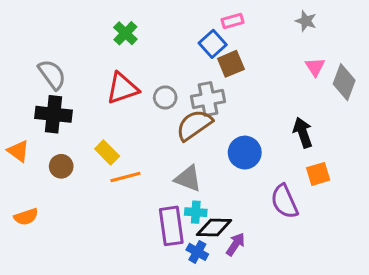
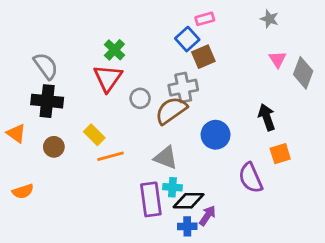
green cross: (125, 33) -> (114, 50), moved
red triangle: (122, 88) -> (108, 78), turned -36
gray circle: (165, 97) -> (140, 98), moved
blue cross: (197, 252) -> (187, 226), moved, turned -30

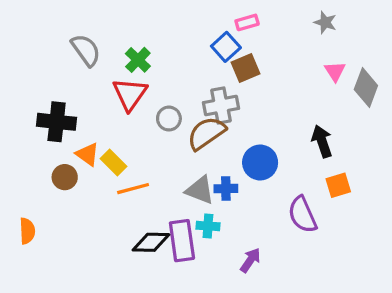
gray semicircle: (46, 66) -> (86, 50), moved
orange triangle: (16, 133) -> (87, 154), moved
orange semicircle: (23, 191) -> (27, 231), turned -75
black diamond: (189, 201) -> (151, 242), moved
blue cross: (187, 226) -> (226, 189), moved

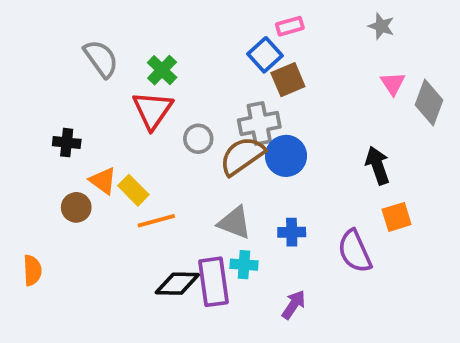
black cross: (57, 122) -> (67, 143), size x0.6
blue circle: (260, 162) -> (286, 156), moved
blue cross: (226, 189) -> (292, 232), moved

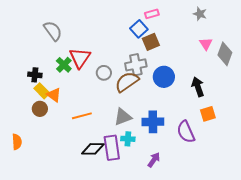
green cross: (162, 70) -> (64, 65), moved
blue circle: (286, 156) -> (164, 77), moved
yellow rectangle: (133, 190) -> (42, 91), moved
gray triangle: (235, 223) -> (123, 117), turned -42
blue cross: (292, 232) -> (153, 122), size x1.5

